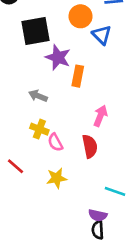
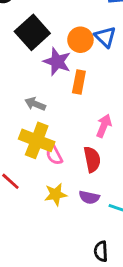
orange circle: (81, 16) -> (80, 40), moved
black square: (35, 31) -> (32, 32), turned -32
yellow cross: (39, 129) -> (37, 140), size x1.6
purple semicircle: (98, 215) -> (89, 197), moved

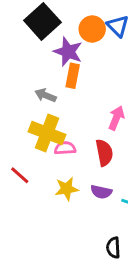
orange rectangle: (79, 82) -> (73, 76), moved
pink semicircle: (54, 155) -> (65, 148), turned 114

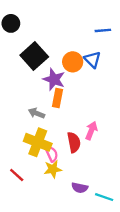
pink semicircle: (65, 148) -> (52, 154), turned 70
red semicircle: (104, 153) -> (74, 142), moved
yellow star: (67, 189) -> (53, 169), moved

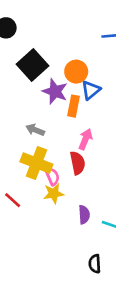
blue triangle: (92, 60) -> (91, 90), moved, turned 36
orange rectangle: (58, 98) -> (74, 106), moved
pink arrow: (91, 131) -> (85, 139), moved
purple semicircle: (80, 188) -> (84, 215), turned -105

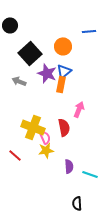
orange circle: (76, 72) -> (63, 46), moved
blue triangle: (91, 90) -> (64, 71), moved
gray arrow: (35, 130) -> (19, 81), moved
pink arrow: (85, 139) -> (79, 109), moved

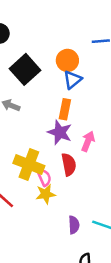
blue triangle: (64, 71) -> (73, 80), moved
purple star: (47, 73) -> (60, 132), moved
purple semicircle: (69, 166) -> (74, 225), moved

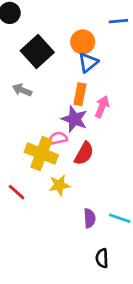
pink arrow: (88, 141) -> (102, 107), moved
red semicircle: (69, 164) -> (84, 153), turned 40
pink semicircle: (44, 177) -> (58, 138), moved, turned -78

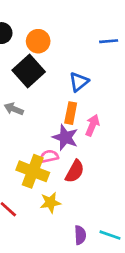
orange circle: (83, 42) -> (38, 41), moved

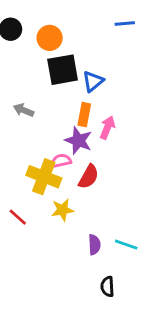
blue line: (109, 41) -> (125, 23), moved
black square: (29, 71) -> (63, 70), moved, turned 32

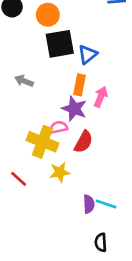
cyan line: (126, 245) -> (106, 204), moved

